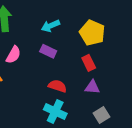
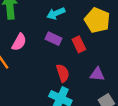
red rectangle: (89, 63) -> (79, 44), moved
red semicircle: (57, 86) -> (63, 73), turned 54

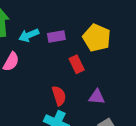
cyan arrow: (56, 13) -> (29, 35), moved
purple rectangle: (54, 39) -> (56, 37), moved, turned -35

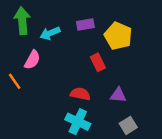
purple rectangle: (56, 37) -> (85, 24), moved
red semicircle: (59, 96) -> (80, 94), turned -60

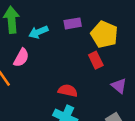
red rectangle: (98, 62) -> (96, 60), moved
purple triangle: (118, 95) -> (119, 86), moved, turned 35

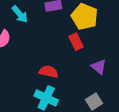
cyan arrow: (38, 32) -> (20, 14), turned -108

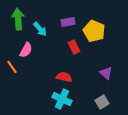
red rectangle: (76, 42) -> (74, 47), moved

